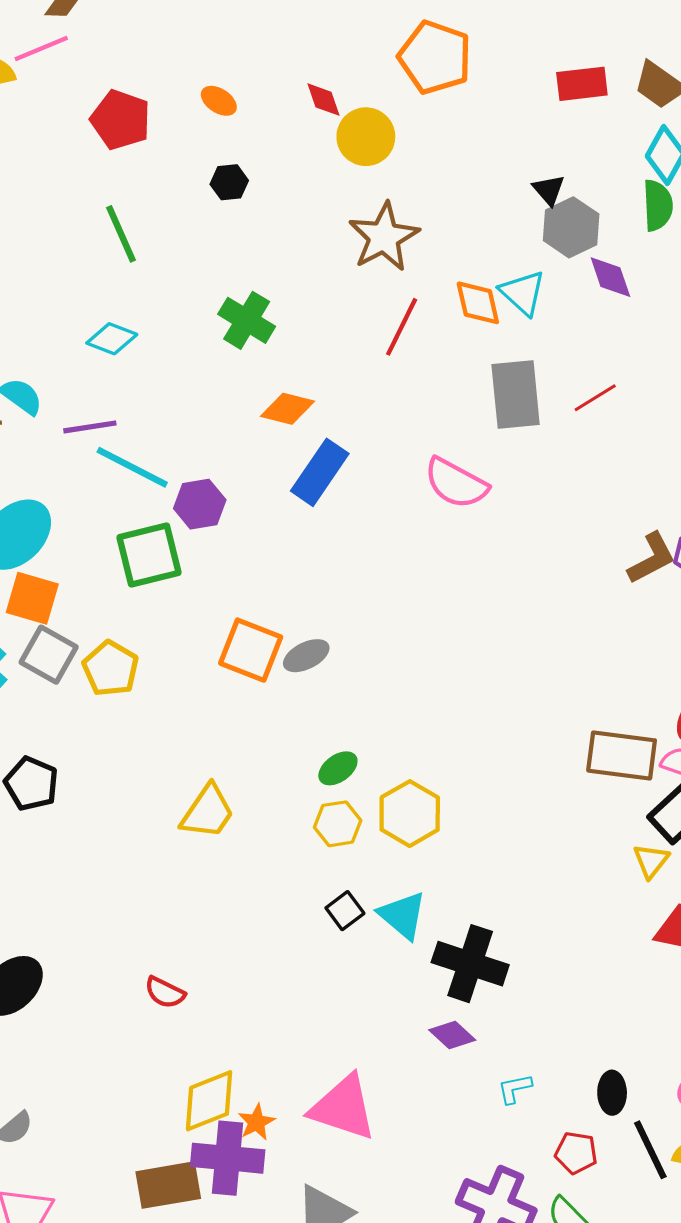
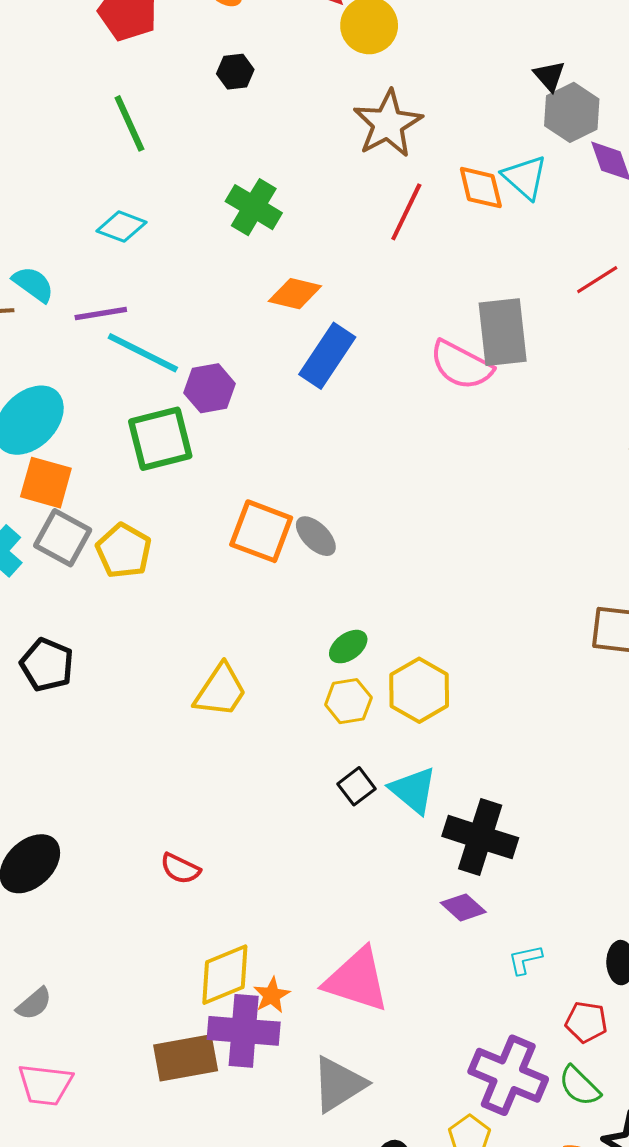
gray rectangle: (516, 395) -> (503, 332), moved
gray ellipse: (306, 656) -> (316, 536), turned 72

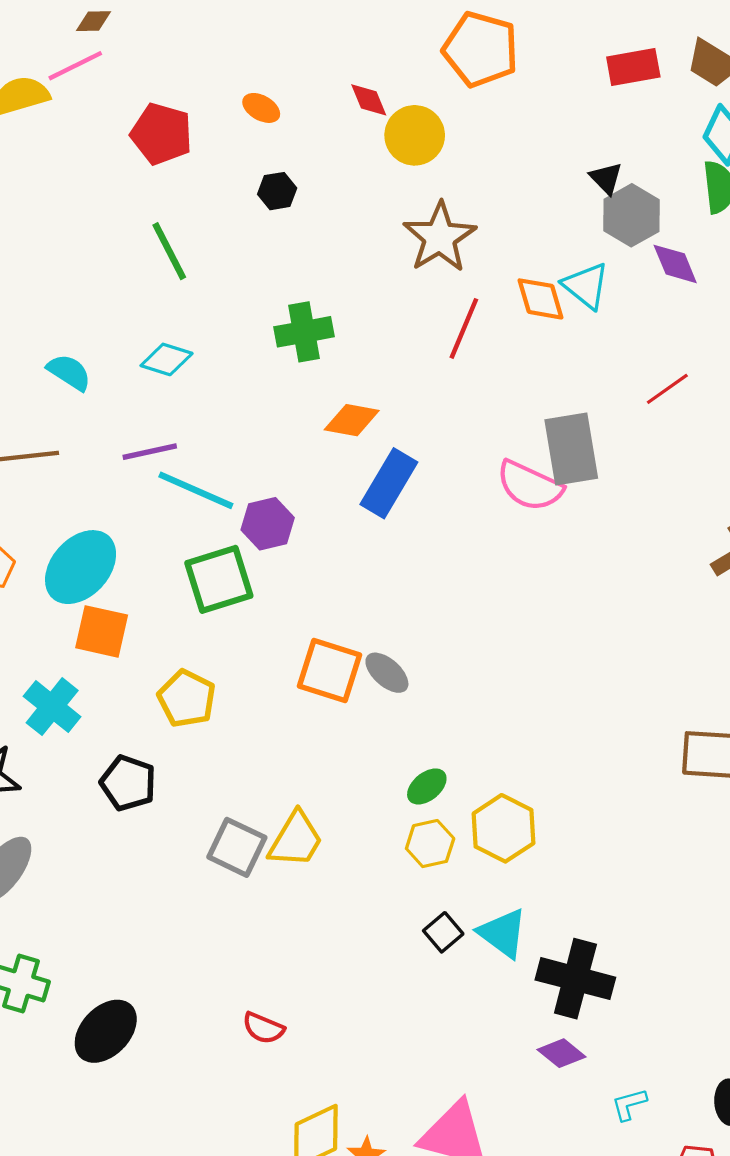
green cross: (254, 207) -> (304, 332), turned -38
cyan semicircle: (33, 284) -> (69, 372), moved
gray square: (63, 538) -> (237, 847), moved
black pentagon: (47, 665) -> (128, 783), moved

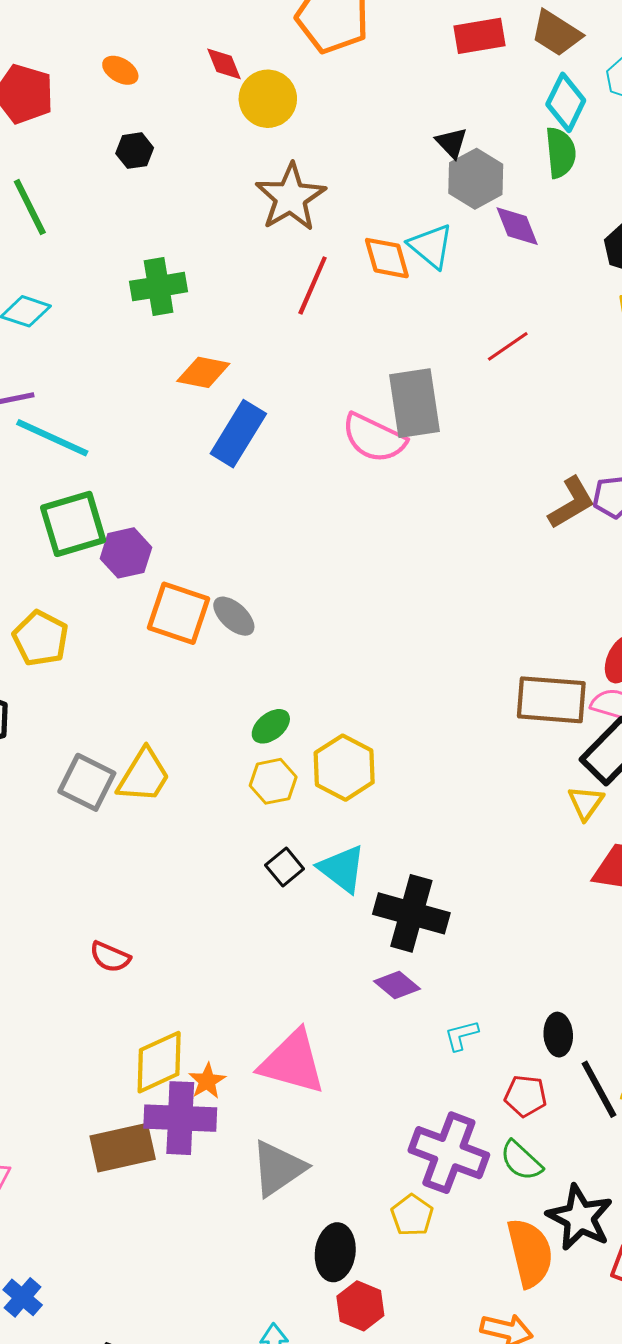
purple hexagon: (268, 524) -> (126, 553), moved

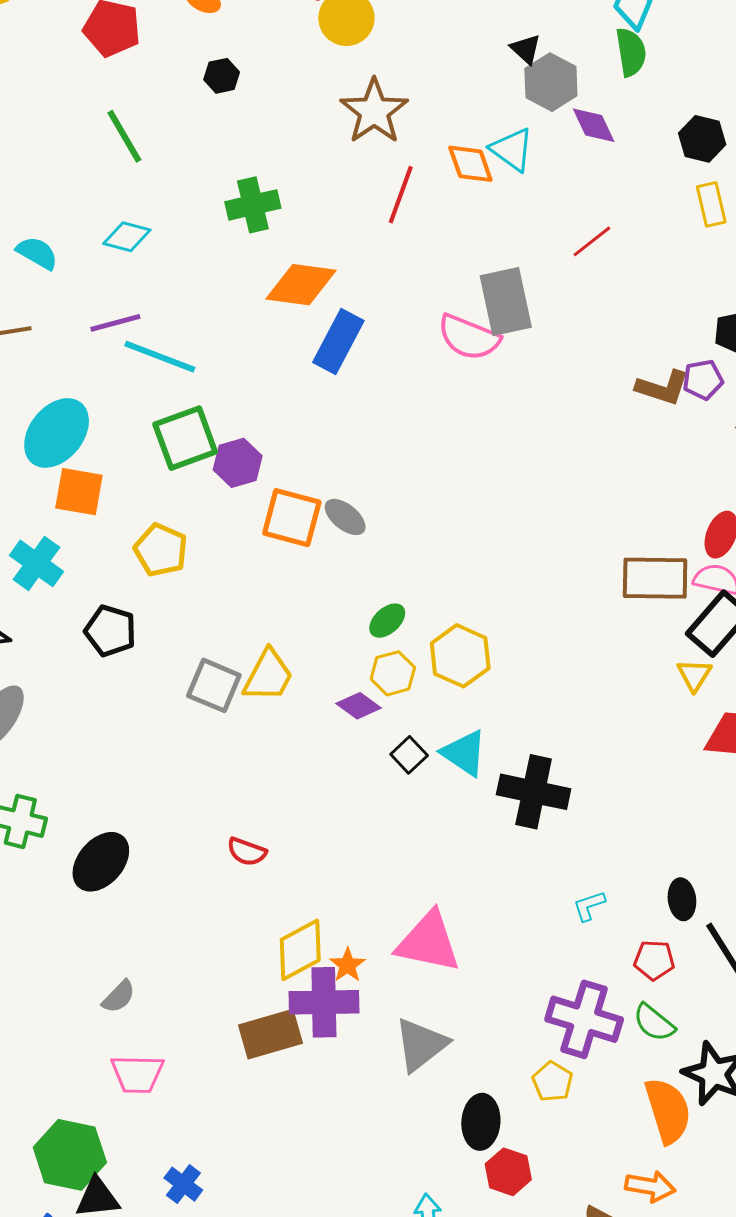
orange diamond: (203, 372) -> (301, 285), size x1.4
brown L-shape: (572, 503) -> (663, 388), turned 52
purple diamond: (397, 985) -> (359, 706), moved

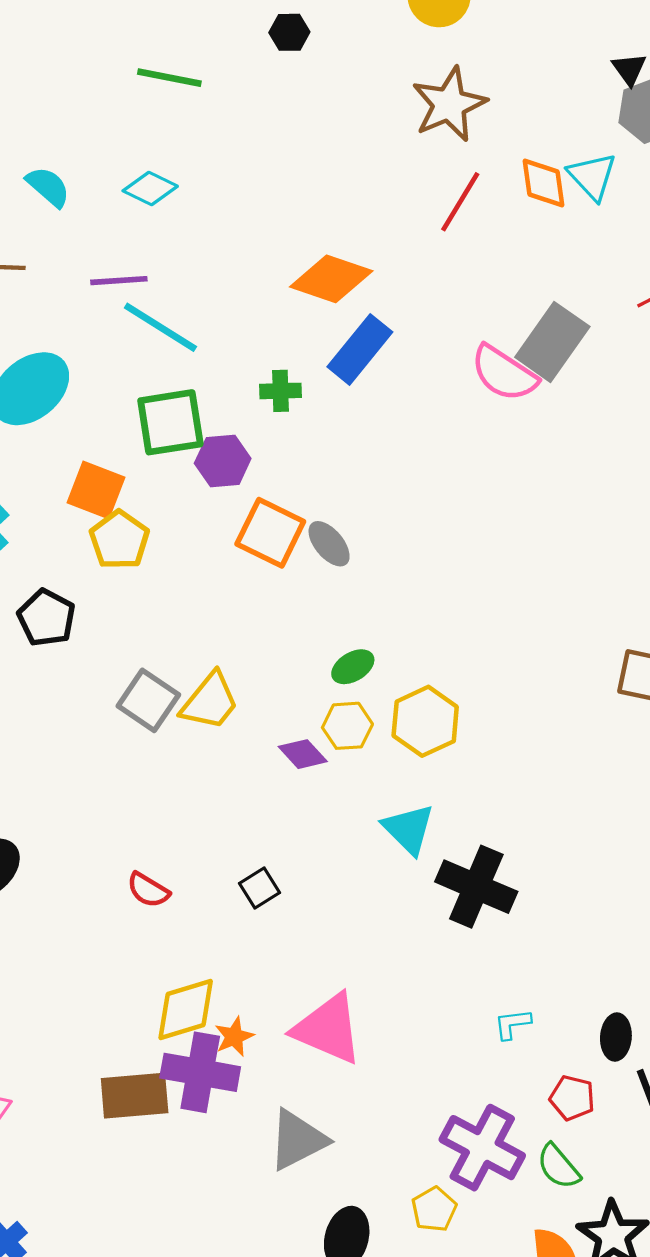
green line: (124, 136) -> (169, 78), turned -60
green cross: (253, 205) -> (281, 391), moved, size x0.7
gray rectangle: (506, 301) -> (552, 342), turned 36
orange square: (79, 492) -> (96, 490), moved
black square: (409, 755) -> (259, 888), moved

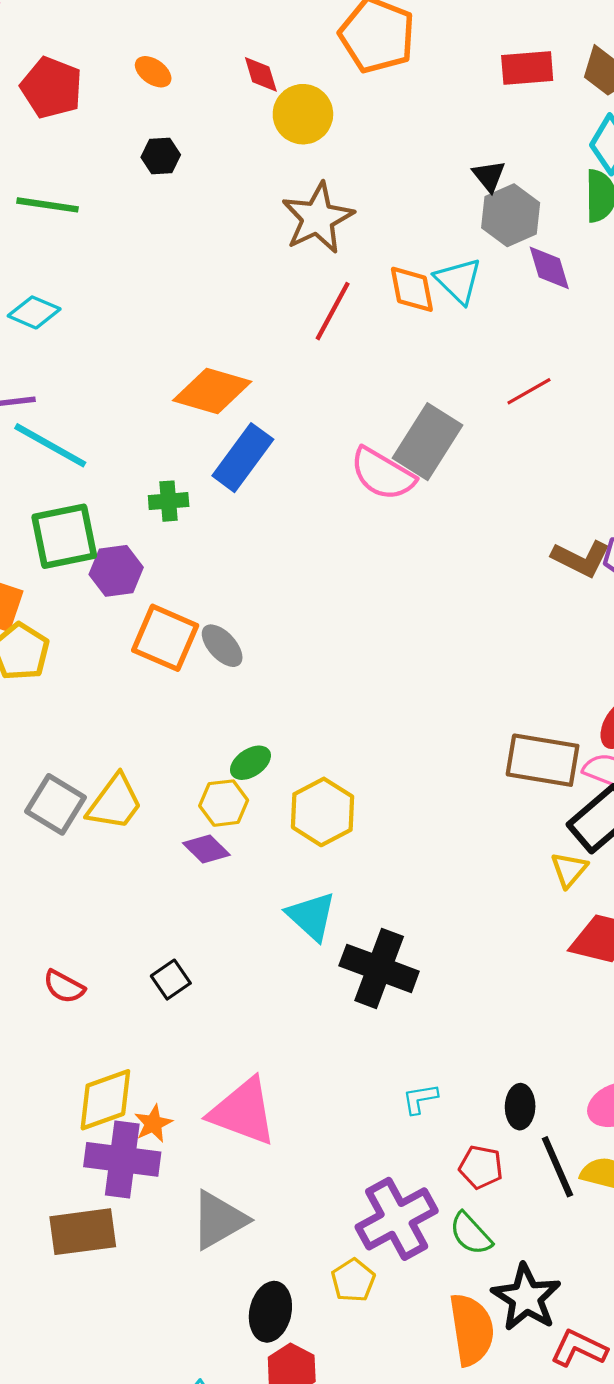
yellow hexagon: (347, 726) -> (224, 803), moved
brown rectangle: (135, 1096) -> (83, 1232), moved
purple cross: (482, 1148) -> (397, 1219), turned 36

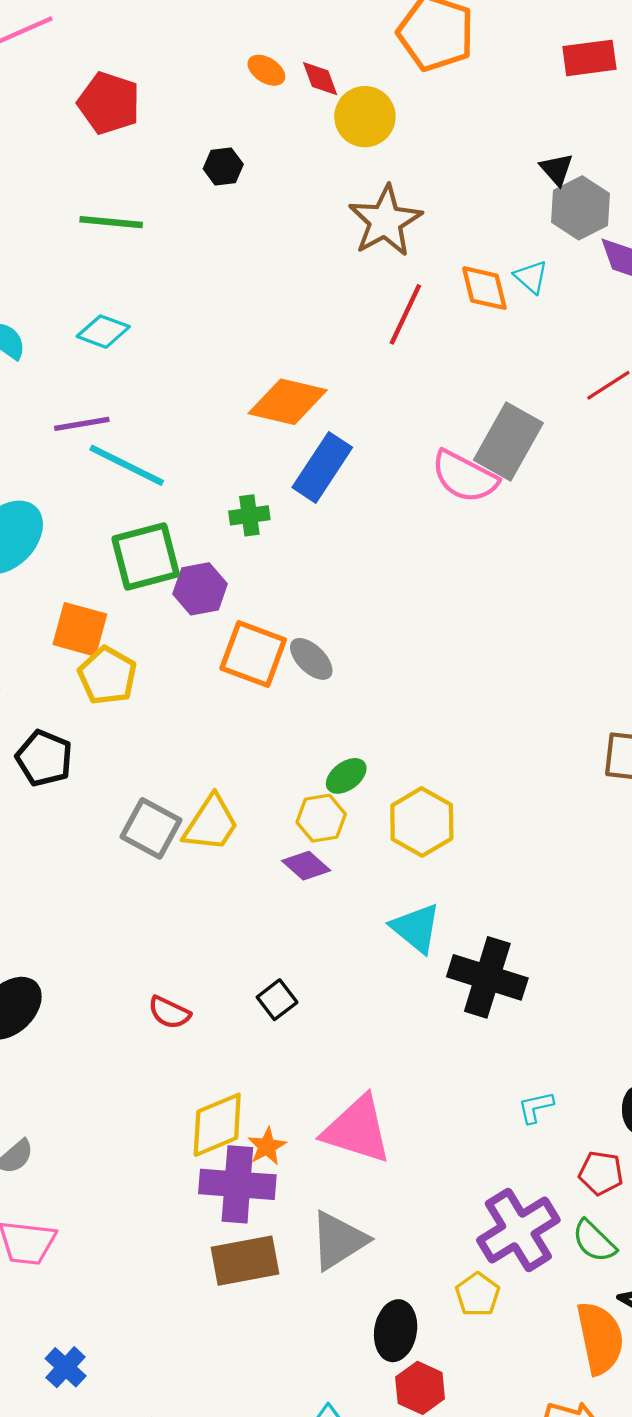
orange ellipse: (153, 72) -> (266, 70), moved
cyan triangle: (458, 281) -> (531, 277), size x0.7
brown rectangle: (83, 1232) -> (245, 1261), moved

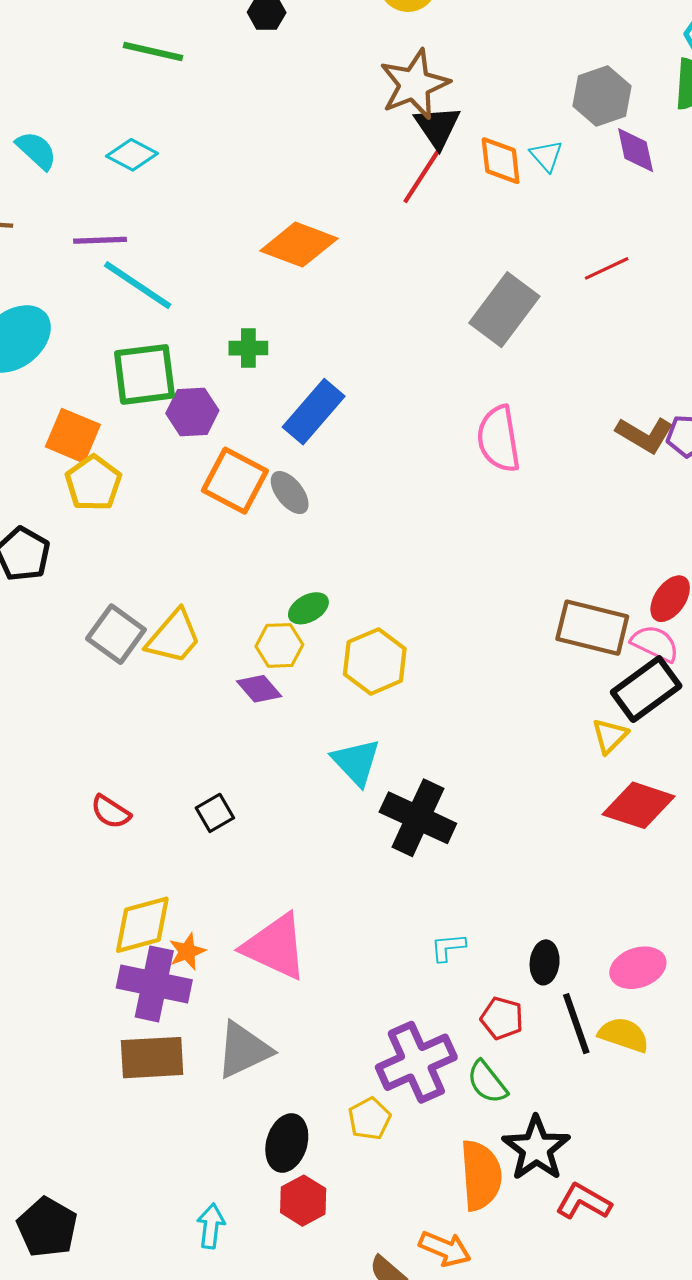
black triangle: (556, 169) -> (438, 127), moved, size x1.4
blue rectangle: (322, 467) -> (314, 412), moved
pink semicircle: (465, 477) -> (499, 439), moved, turned 46

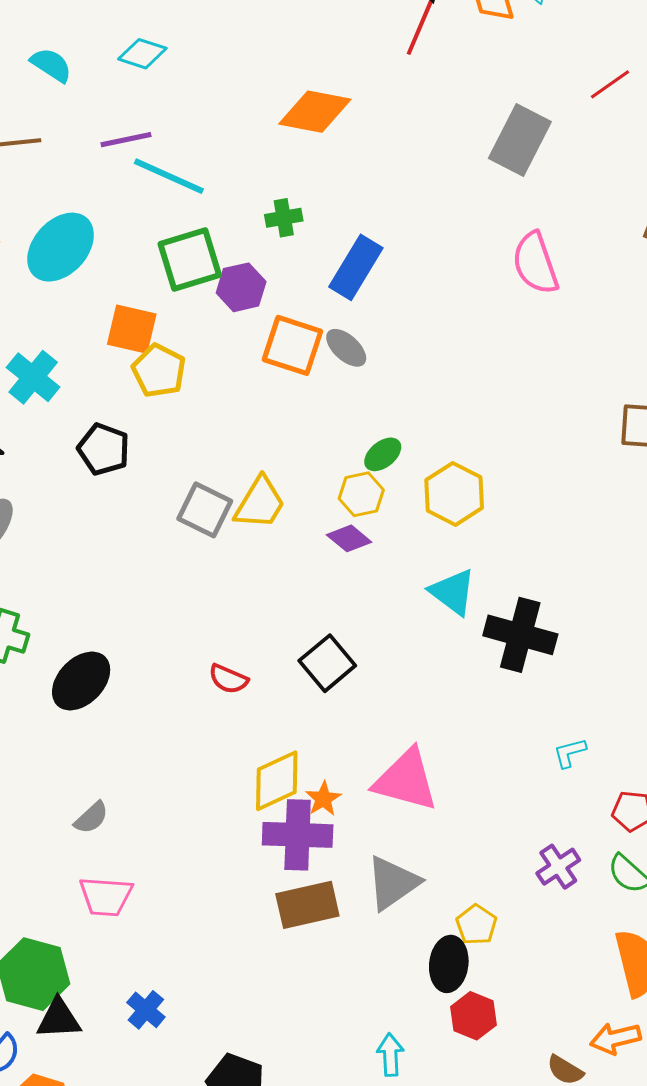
black square: (215, 813) -> (327, 663), size x1.5
purple cross: (416, 1062) -> (558, 867), size x0.6
yellow pentagon: (369, 1119) -> (476, 925), moved
orange arrow: (445, 1249) -> (615, 1038), turned 153

